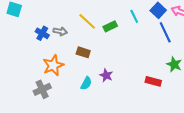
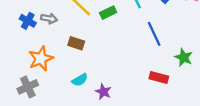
blue line: (165, 32) -> (154, 34), moved
purple star: (106, 75) -> (103, 92), moved
cyan semicircle: (86, 83) -> (80, 80), turned 32

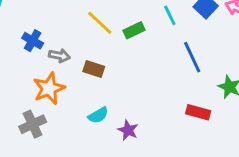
gray arrow: (49, 18) -> (59, 56), moved

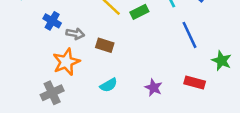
purple star: (128, 130) -> (154, 88), moved

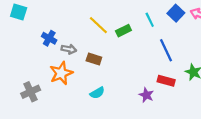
red rectangle: (195, 82) -> (166, 81), moved
purple star: (154, 88) -> (146, 95), moved
gray cross: (52, 93) -> (31, 92), moved

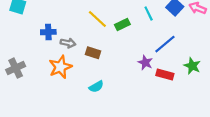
blue cross: (49, 38) -> (48, 32), turned -32
blue line: (166, 50) -> (165, 44), turned 75
gray cross: (31, 92) -> (16, 68), moved
purple star: (146, 95) -> (145, 63), moved

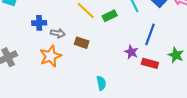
blue line: (165, 44) -> (150, 34), turned -30
cyan semicircle: (96, 87) -> (101, 83), moved, turned -72

